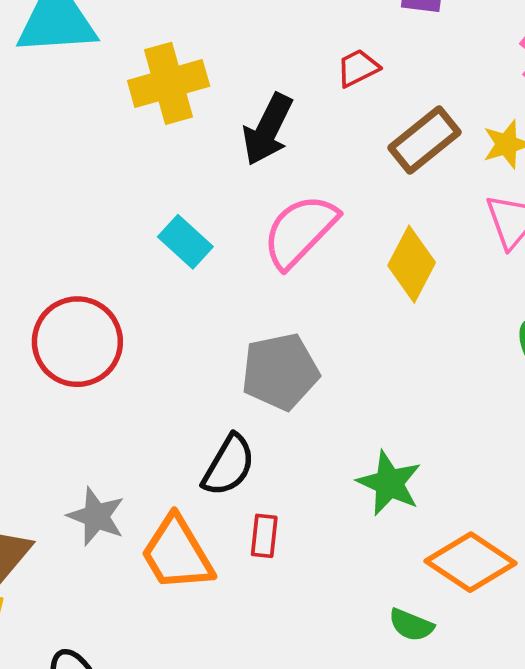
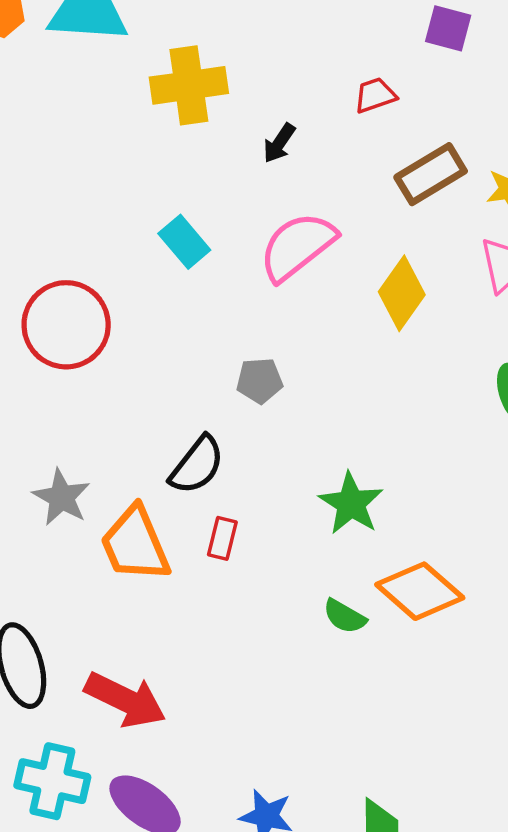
black arrow: (268, 129) -> (279, 143), size x0.6
gray pentagon: (280, 372) -> (260, 381), size x0.6
green semicircle: (411, 625) -> (345, 616), moved

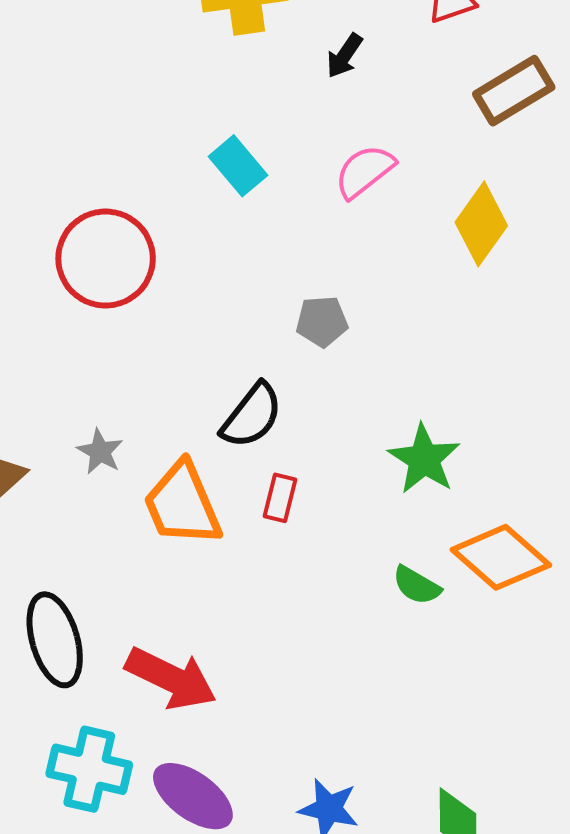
pink semicircle: (297, 246) -> (365, 171), size x0.7
gray star: (61, 497) -> (100, 452), size x0.7

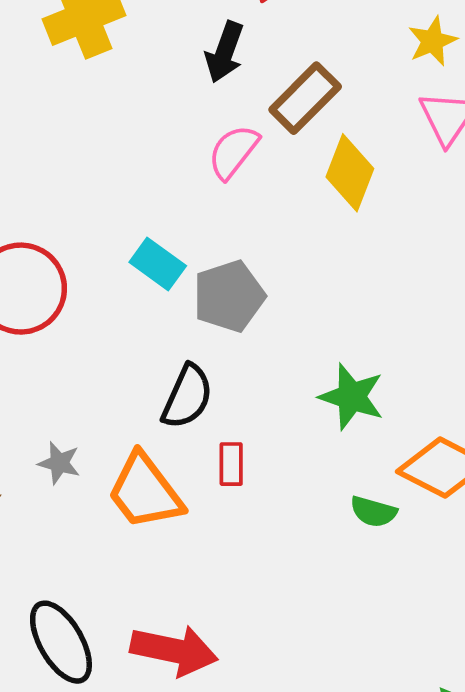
black arrow: (344, 56) -> (225, 52), moved, size x1.4
brown rectangle: (514, 91) -> (305, 98), moved
cyan rectangle: (238, 166) -> (158, 264), moved
gray pentagon: (322, 321) -> (229, 296), size x1.5

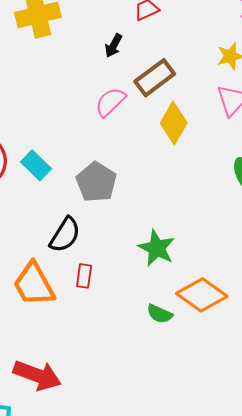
black arrow: (225, 52) -> (114, 46), size x0.7
cyan rectangle: (158, 264) -> (36, 165), moved
gray pentagon: (229, 296) -> (96, 182), turned -30

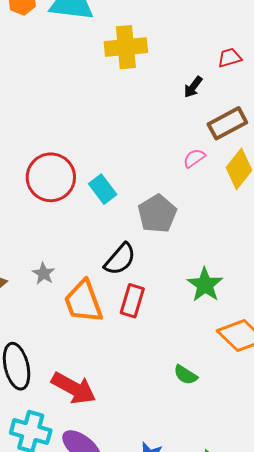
pink semicircle: (110, 102) -> (194, 158), moved, size x0.7
red rectangle: (84, 276) -> (132, 301), size x1.4
green semicircle: (160, 314) -> (186, 375), moved

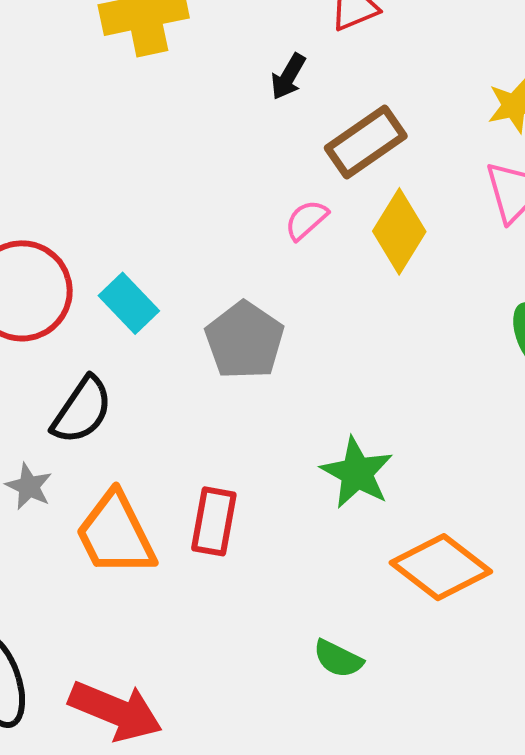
black semicircle: (120, 259) -> (82, 410), moved

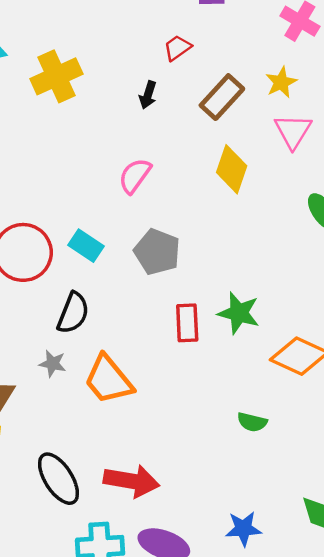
brown rectangle: (366, 142) -> (222, 97), moved
pink semicircle: (306, 220) -> (135, 176), moved, size x1.4
red rectangle: (214, 521) -> (187, 323), moved

